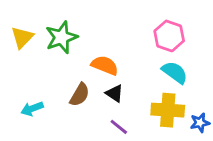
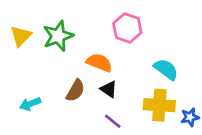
pink hexagon: (169, 36) -> (127, 28), moved

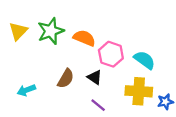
pink hexagon: (127, 28) -> (111, 54), moved
orange semicircle: (99, 63) -> (84, 38), moved

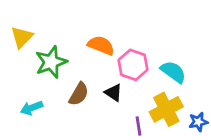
green star: (51, 31) -> (51, 62), moved
yellow cross: (139, 91) -> (166, 109), turned -32
purple line: (98, 105) -> (139, 126), moved, turned 42

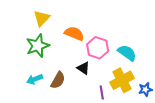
yellow triangle: (22, 37) -> (42, 18), moved
brown semicircle: (79, 94) -> (58, 80), moved
cyan arrow: (32, 108) -> (35, 79), moved

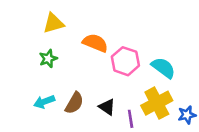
yellow triangle: (42, 18) -> (53, 23), turned 30
green star: (38, 46) -> (48, 59), size x0.6
black triangle: (83, 68) -> (107, 107), moved

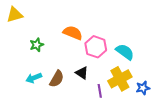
yellow triangle: (53, 23) -> (15, 15), moved
black triangle: (107, 107) -> (82, 73), moved

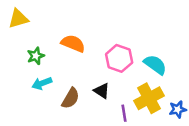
orange semicircle: (73, 33) -> (73, 43), moved
green star: (37, 45) -> (36, 56), moved
cyan arrow: (34, 78) -> (42, 83), moved

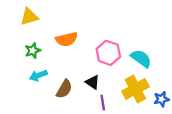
yellow triangle: (18, 19) -> (29, 17), moved
orange semicircle: (73, 43) -> (67, 39), turned 145
purple line: (124, 113) -> (103, 103), moved

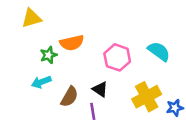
green star: (33, 51) -> (49, 55), moved
cyan semicircle: (141, 58) -> (159, 51), moved
purple line: (103, 103) -> (93, 111), moved

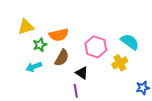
yellow triangle: (31, 18) -> (26, 27), moved
brown semicircle: (69, 97) -> (62, 58), moved
yellow cross: (147, 97) -> (120, 63), moved, size x0.7

